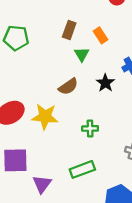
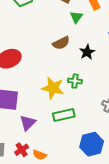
black star: (105, 83) -> (87, 52), moved
yellow star: (45, 117) -> (53, 88), moved

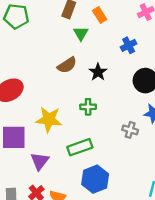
yellow star: (53, 88) -> (49, 119), moved
blue hexagon: (92, 144) -> (95, 179), moved

